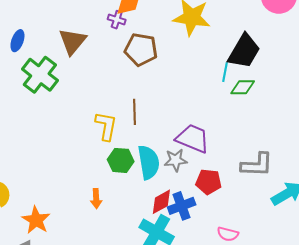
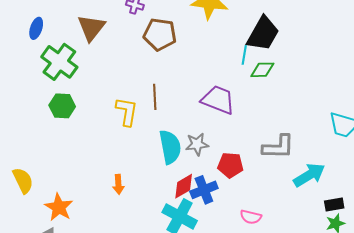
purple trapezoid: (193, 138) -> (218, 100), moved
green hexagon: (121, 160) -> (62, 106), moved

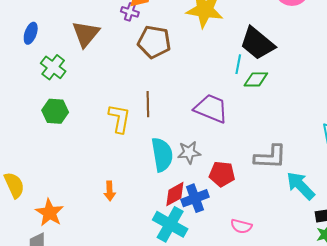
black trapezoid: (263, 34) -> (257, 43), turned 99
green cross: (59, 62) -> (53, 67), size x0.7
cyan arrow: (309, 175) -> (301, 186), turned -104

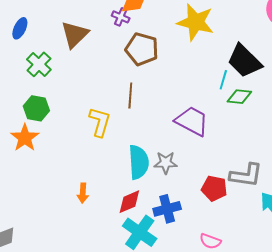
brown line: (148, 104) -> (130, 96), moved
red pentagon: (222, 174) -> (214, 188), moved
red diamond: (175, 194) -> (129, 202), moved
orange star: (49, 213) -> (25, 138), moved

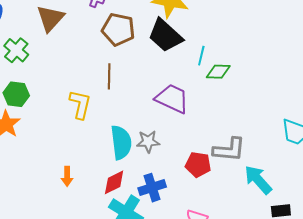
black trapezoid: (244, 61) -> (165, 36), moved

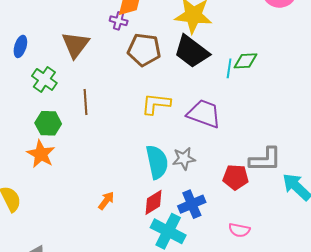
green diamond: (218, 72) -> (246, 61), moved
brown line: (109, 76) -> (86, 102), moved
yellow L-shape: (80, 104) -> (156, 104), moved, turned -92
orange arrow: (67, 176) -> (106, 201), turned -138

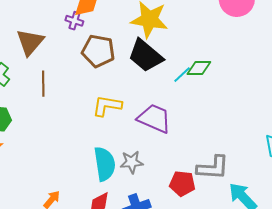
cyan line: (229, 68) -> (182, 75), turned 36
brown line: (86, 102) -> (43, 84), moved

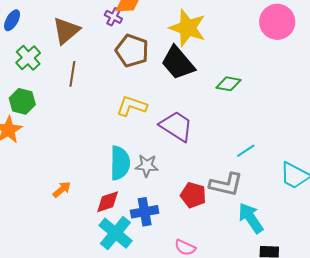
cyan line: (182, 75) -> (246, 151), moved

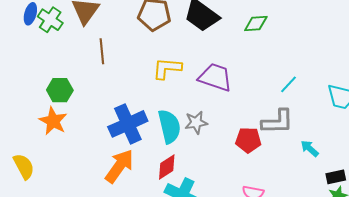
green cross: (28, 58) -> (50, 20), moved
orange arrow: (62, 189) -> (119, 166), size x1.8
blue cross: (145, 212) -> (128, 124), moved, size x1.4
cyan arrow: (251, 218) -> (310, 148), size x0.6

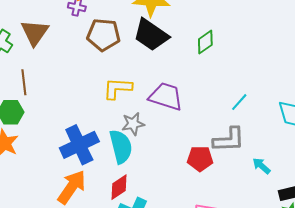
green diamond: (256, 24) -> (205, 42), turned -30
brown line: (102, 51) -> (24, 82), moved
gray star: (196, 123) -> (133, 124), moved

